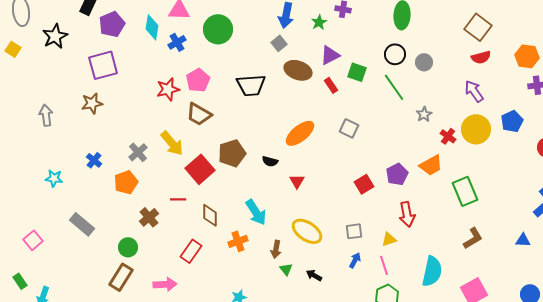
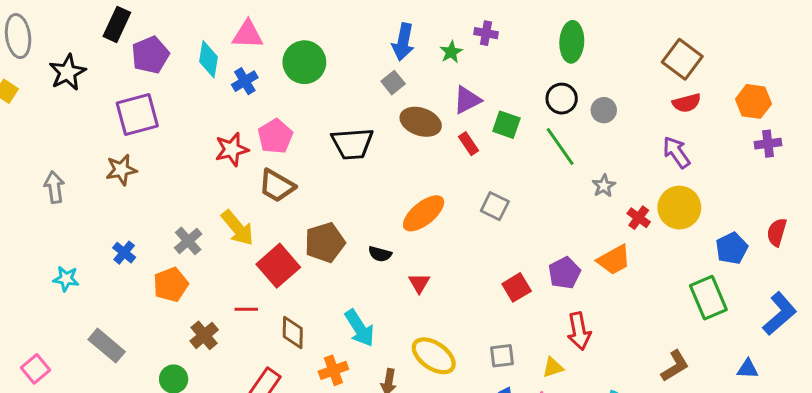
blue pentagon: (512, 121) -> (732, 248), moved
green rectangle: (465, 191) -> (708, 298), moved

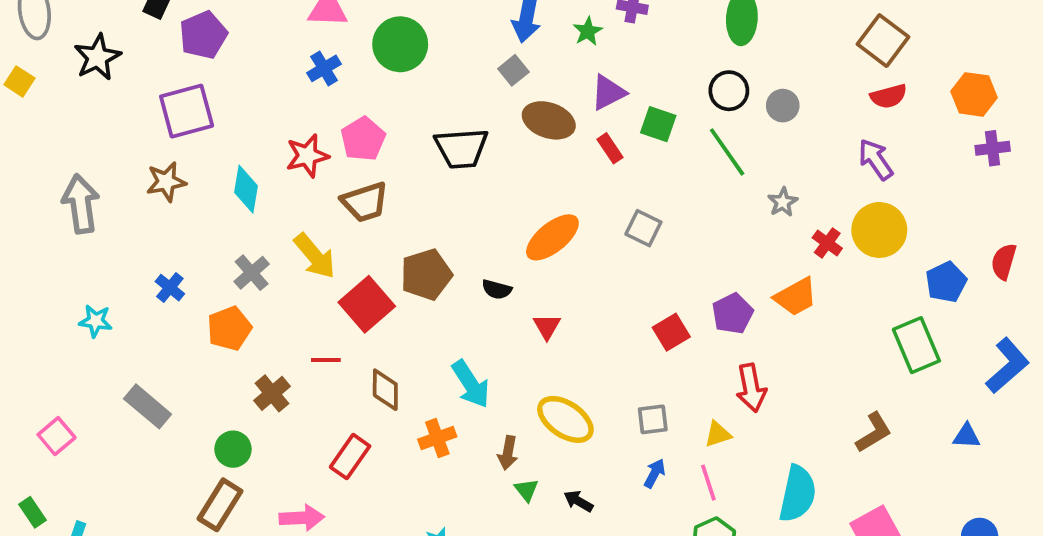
cyan diamond: (208, 59) -> (246, 189), moved
brown trapezoid: (277, 186) -> (365, 202), turned -48
gray arrow: (54, 187) -> (81, 204), size x1.4

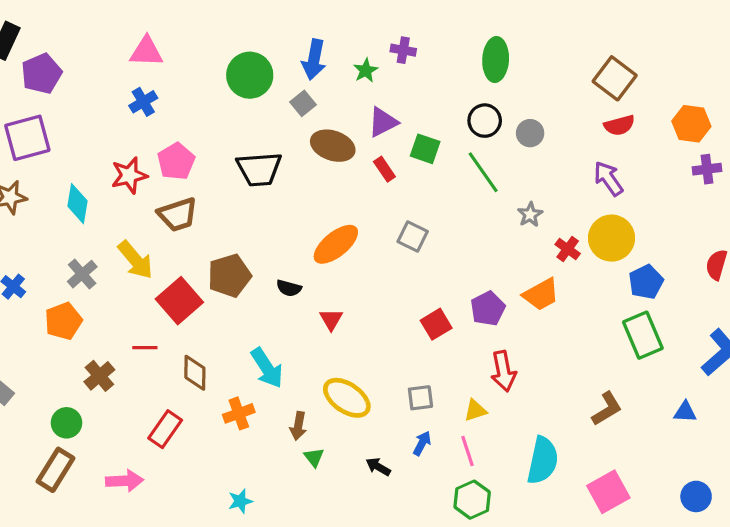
green circle: (400, 44) -> (250, 75), moved
blue pentagon: (946, 282) -> (646, 282), moved
black arrow: (578, 501) -> (378, 467), moved

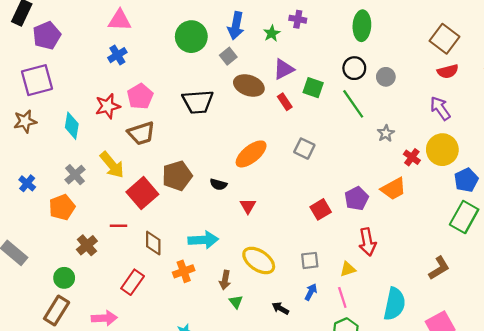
green rectangle: (643, 335) -> (464, 217), turned 52
cyan arrow: (267, 368) -> (203, 240), turned -60

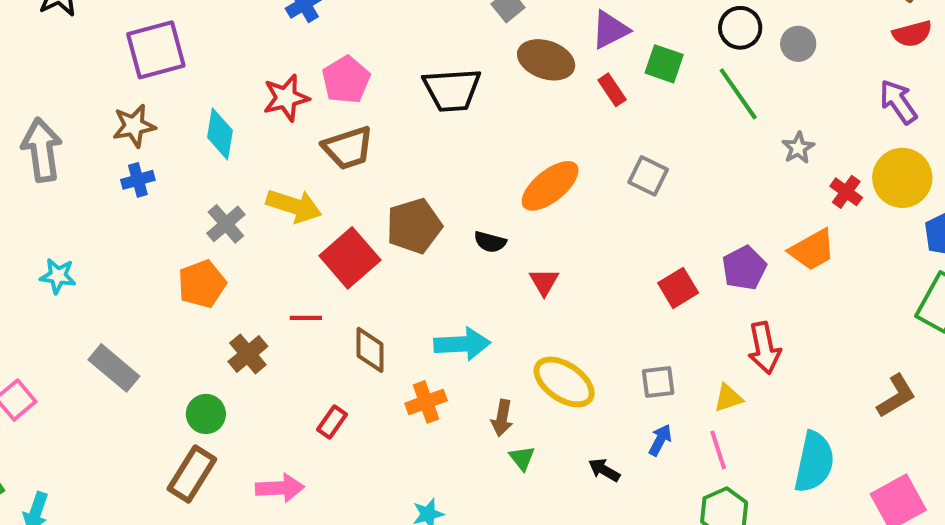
yellow arrow: (112, 165) -> (294, 206), turned -32
blue cross: (27, 183) -> (138, 180), moved, turned 35
red rectangle: (133, 282) -> (332, 422), size x0.7

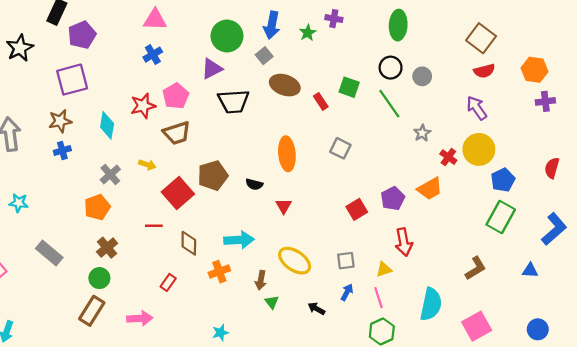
purple triangle: (610, 30) -> (212, 69), moved
orange ellipse: (550, 186) -> (287, 154), turned -56
yellow arrow: (294, 206) -> (147, 165), size x0.6
brown cross: (248, 354) -> (107, 248), moved

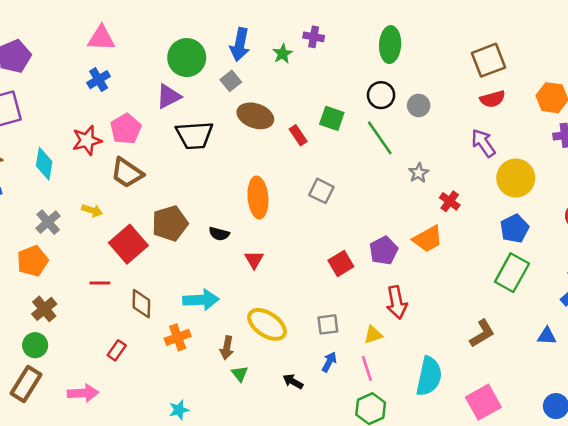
brown square: (481, 38) -> (489, 60), turned 32
brown trapezoid: (177, 133) -> (127, 173), turned 52
yellow circle: (479, 149) -> (516, 178), moved

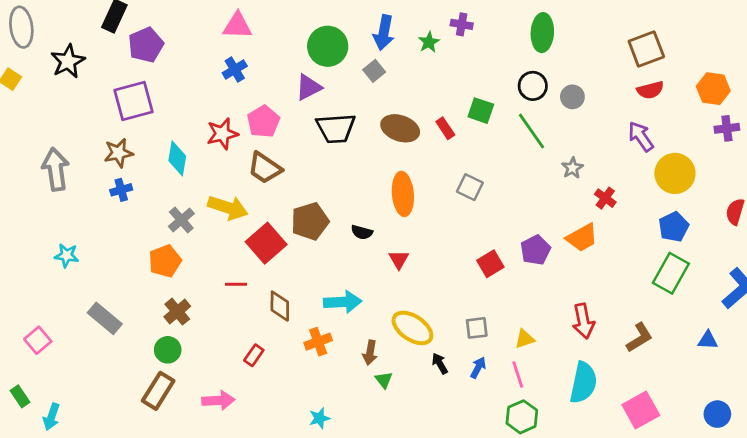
brown ellipse: (255, 116) -> (400, 128), moved
yellow arrow: (92, 210) -> (228, 208), size x1.8
red arrow: (397, 302) -> (583, 321), moved
black arrow: (293, 381) -> (440, 363), moved, turned 30

